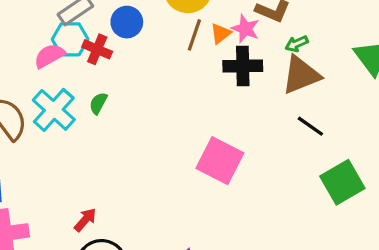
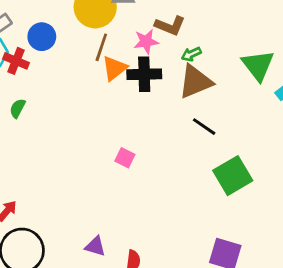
pink star: (245, 29) -> (146, 41), turned -30
orange triangle: (221, 33) -> (114, 68), moved, size x1.4
pink square: (220, 161) -> (125, 158), size x0.5

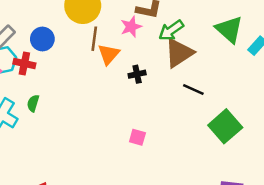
green arrow: (191, 54) -> (171, 30), size x1.5
black cross: (144, 74) -> (137, 74), moved, size x0.6
pink square: (125, 158) -> (137, 137), moved

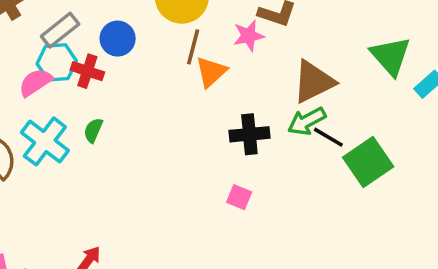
green arrow: (171, 30) -> (307, 121), moved
black cross: (137, 74) -> (249, 134), moved, size x1.5
green square: (225, 126) -> (368, 162), moved

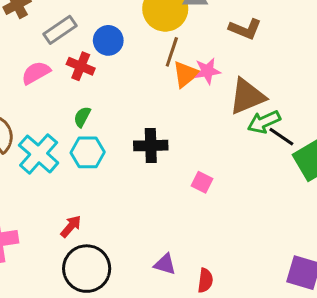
pink star: (249, 36) -> (207, 71), moved
cyan hexagon: (57, 62) -> (88, 152), moved
brown triangle: (314, 82) -> (247, 96), moved
black cross: (249, 134) -> (151, 146), moved
cyan cross: (45, 141) -> (39, 154), moved

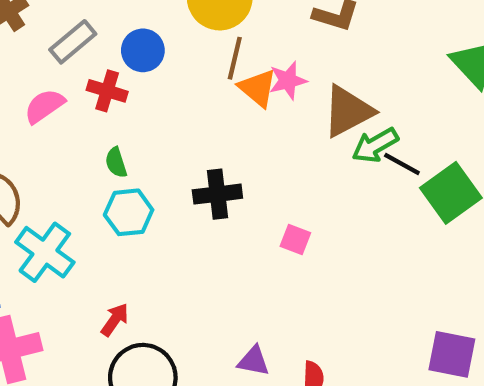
orange triangle: (186, 74) -> (258, 88), turned -36
green semicircle: (82, 117) -> (116, 163), turned -40
cyan cross: (39, 154) -> (45, 252), moved

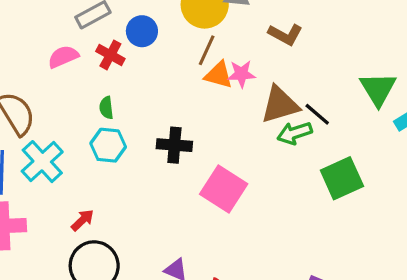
orange triangle: (258, 88) -> (219, 75), turned -36
black line: (402, 164) -> (317, 114), moved
pink square: (295, 240) -> (224, 189), size x2.0

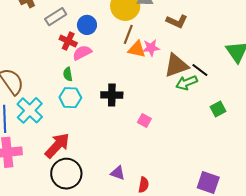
pink semicircle: (63, 57) -> (82, 53), moved
green square: (342, 178) -> (218, 109), size x0.6
pink square: (224, 189) -> (144, 120), size x0.5
red arrow: (82, 220) -> (57, 145), size x1.8

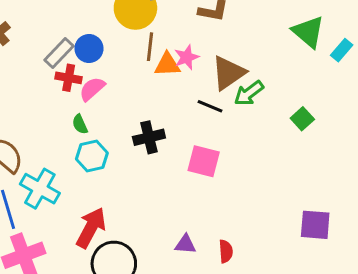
gray rectangle: (56, 17) -> (59, 53), moved
black line: (200, 70) -> (210, 106), moved
pink square: (144, 120) -> (204, 161), size x1.6

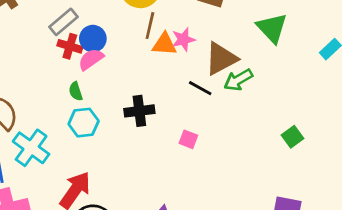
green triangle: (308, 32) -> (272, 28), moved
blue circle: (89, 49) -> (93, 39), moved
green square: (302, 119) -> (292, 137), moved
pink square: (204, 161) -> (188, 139), size x0.6

